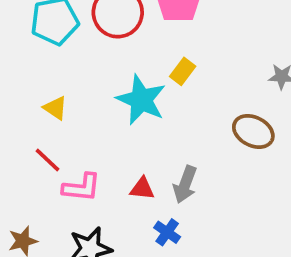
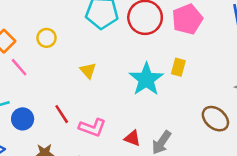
yellow rectangle: (183, 71) -> (178, 67), turned -36
red line: (48, 160) -> (62, 114), moved

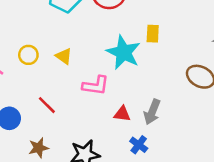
yellow circle: (47, 38) -> (28, 55), moved
pink L-shape: (92, 128) -> (96, 85), moved

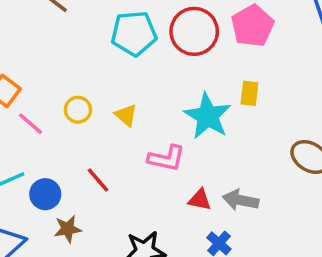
gray arrow: (152, 112) -> (241, 200), turned 75
brown star: (39, 148) -> (68, 229), moved

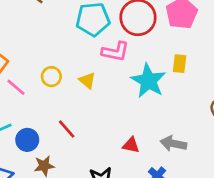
pink L-shape: (166, 158) -> (115, 52), moved
red triangle: (200, 200) -> (131, 145), moved

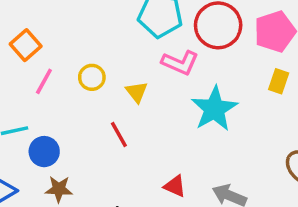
yellow rectangle: (180, 64) -> (279, 81), moved
pink line: (16, 87) -> (44, 81), turned 66
red line: (67, 129) -> (119, 135), moved

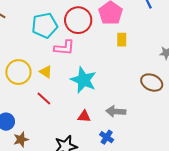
yellow circle: (92, 77) -> (18, 72), size x1.6
cyan star: (214, 109) -> (84, 80), moved

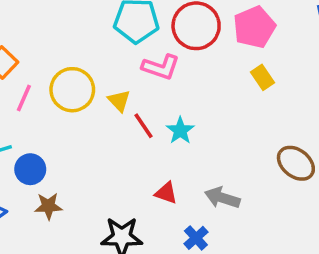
yellow rectangle: (122, 40) -> (262, 77), turned -48
cyan star: (84, 80) -> (180, 131), size x0.6
red line: (44, 98) -> (144, 126), moved

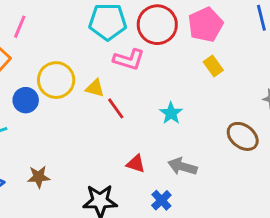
pink line: (24, 98) -> (20, 27), moved
yellow triangle: (119, 101) -> (95, 88), turned -30
cyan star: (180, 131) -> (171, 113), moved
blue circle: (30, 169) -> (26, 100), moved

